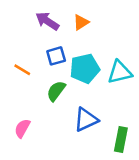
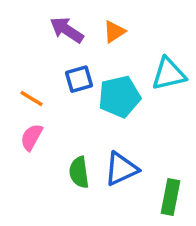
cyan triangle: (120, 72) -> (169, 74), moved
green semicircle: (56, 91) -> (79, 172), moved, turned -45
pink semicircle: (22, 128) -> (32, 137), moved

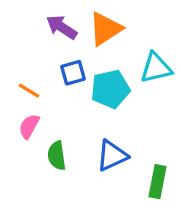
orange triangle: (114, 32) -> (105, 29), size x1.6
green semicircle: (79, 172) -> (57, 156), moved

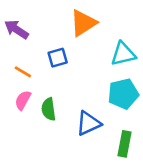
purple arrow: (62, 27) -> (16, 29), moved
cyan pentagon: (110, 89) -> (123, 94), moved
green semicircle: (57, 156) -> (49, 109), moved

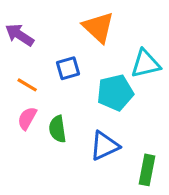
orange triangle: (83, 23) -> (98, 27), turned -44
cyan pentagon: (123, 94) -> (115, 93), moved

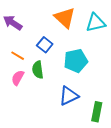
cyan triangle: (146, 64) -> (96, 23), moved
blue square: (68, 68) -> (45, 45), turned -35
green semicircle: (57, 129) -> (38, 70), moved

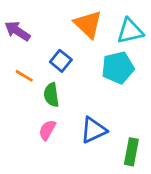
cyan pentagon: (76, 61) -> (118, 68), moved
pink semicircle: (18, 78) -> (47, 130), moved

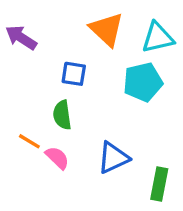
blue square: (61, 61) -> (74, 74), turned -30
orange line: (24, 76) -> (29, 141), moved
pink semicircle: (47, 130) -> (57, 158), turned 105

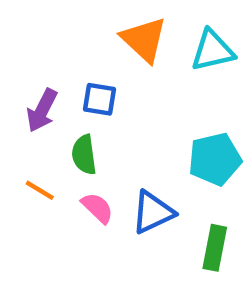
purple arrow: (21, 38) -> (42, 110), moved, turned -96
cyan pentagon: (143, 82) -> (215, 159), moved
pink semicircle: (57, 158) -> (97, 208), moved

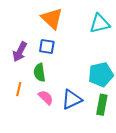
orange triangle: (144, 40) -> (52, 18), moved
orange line: (40, 190) -> (19, 89), turned 72
green rectangle: (215, 248) -> (102, 105), moved

